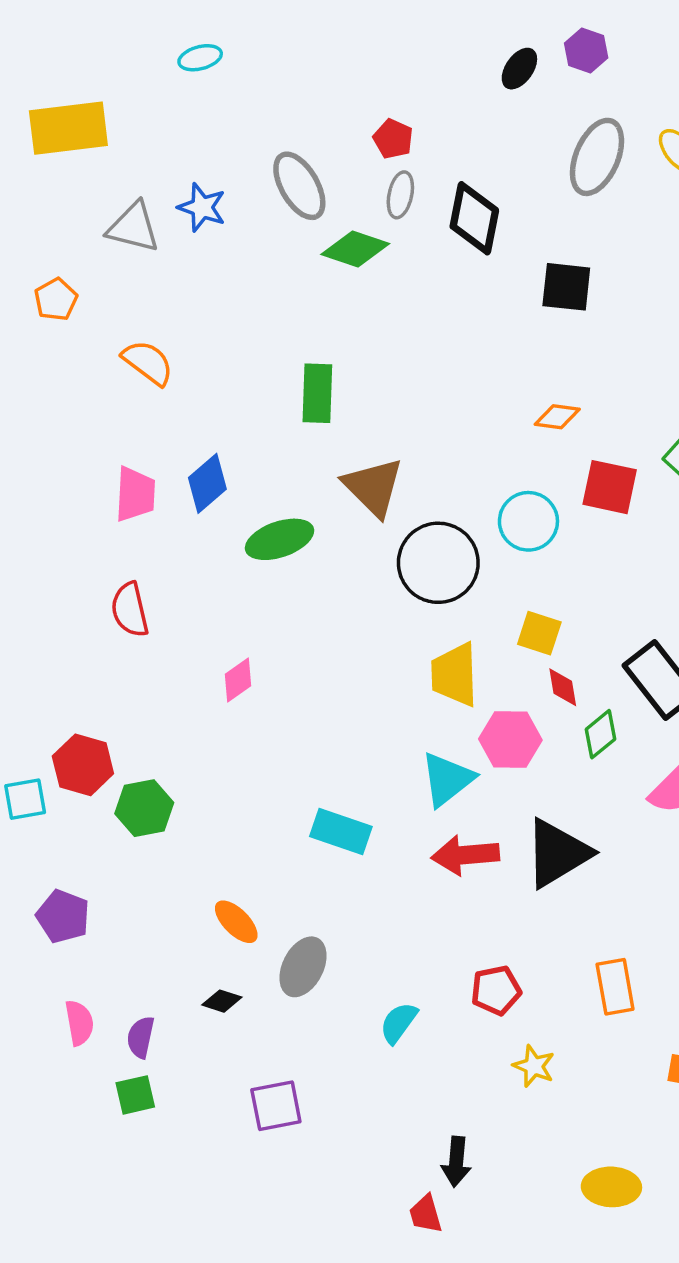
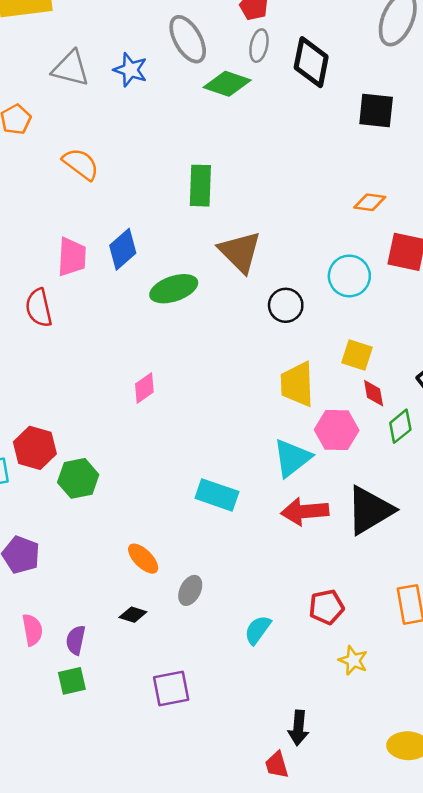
blue star: (202, 207) -> (130, 70), moved
black circle: (438, 563) -> (286, 305), size x0.6
red semicircle: (130, 610) -> (39, 308), moved
gray ellipse: (303, 967) -> (190, 590), size x0.7

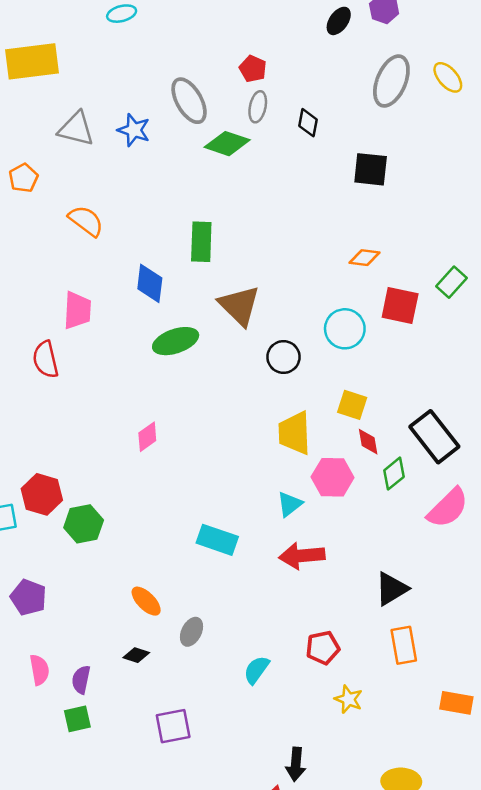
black diamond: (311, 62) -> (308, 123), size x0.6
blue diamond: (123, 249) -> (150, 283), moved, turned -42
cyan triangle: (292, 458) -> (290, 504), size x0.7
black triangle: (370, 510) -> (391, 589), moved, size x0.7

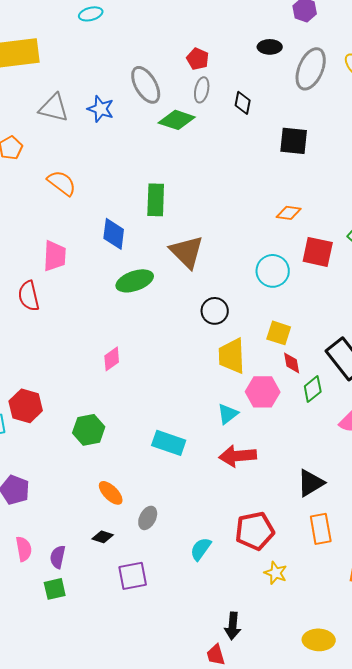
black ellipse: (339, 21) -> (270, 47), moved, turned 55
black circle: (283, 357) -> (215, 311), moved
green hexagon: (84, 524) -> (89, 430), moved
red pentagon: (323, 648) -> (255, 531), size x1.4
purple square: (173, 726) -> (133, 576), moved

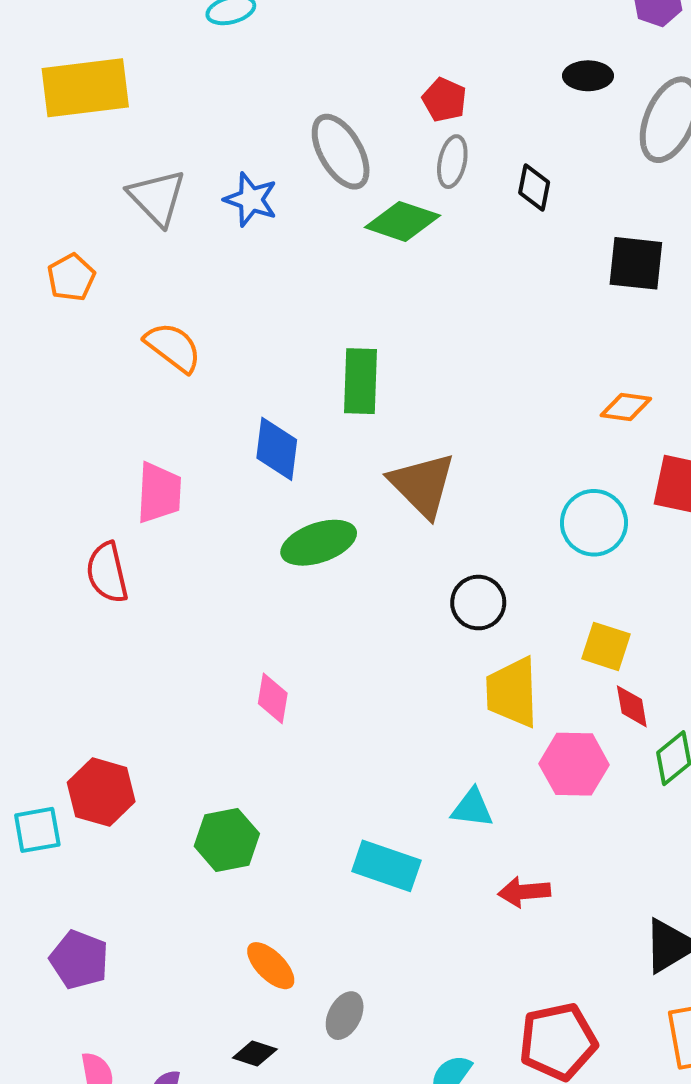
gray triangle: (54, 108) -> (157, 198), turned 32
pink diamond: (112, 359) -> (273, 698), turned -45
cyan triangle: (228, 414) -> (472, 808), moved, turned 45
red arrow: (238, 456) -> (524, 892), size x0.7

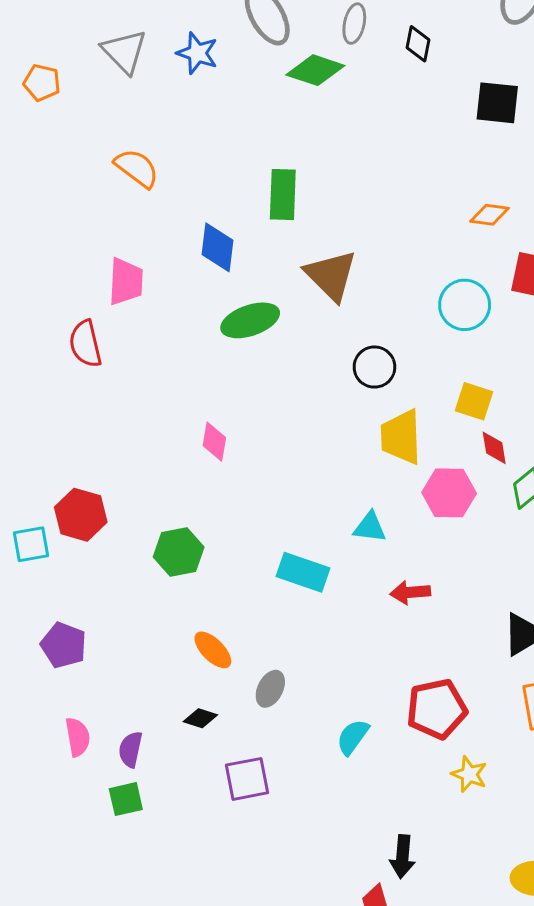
orange pentagon: (71, 277) -> (42, 83), moved, turned -30

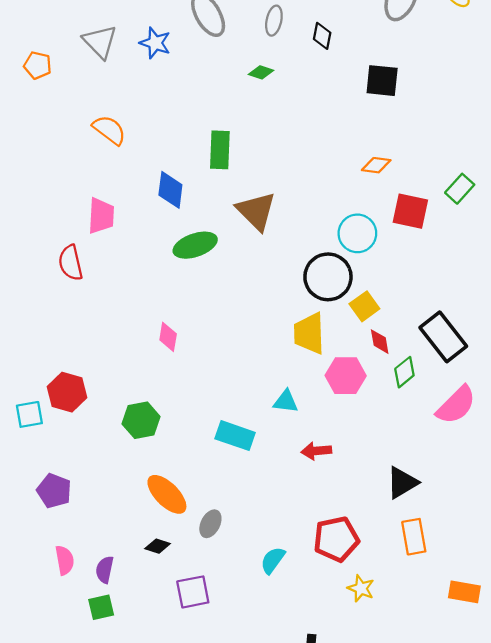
green diamond: (315, 70) -> (261, 72), moved, size x0.6
black circle: (374, 367) -> (328, 277), moved, size x1.5
yellow square: (474, 401) -> (364, 306), turned 36
orange ellipse: (213, 650) -> (167, 494), size x1.4

